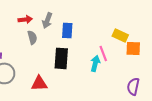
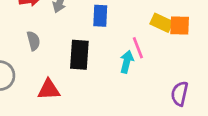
blue rectangle: (67, 30) -> (100, 16), moved
gray semicircle: (32, 37) -> (33, 41), moved
orange square: (133, 48) -> (180, 25), moved

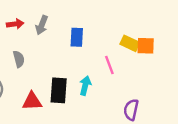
black rectangle: (79, 55) -> (59, 90), moved
cyan arrow: (127, 62) -> (85, 86), moved
purple semicircle: (180, 94) -> (131, 110), moved

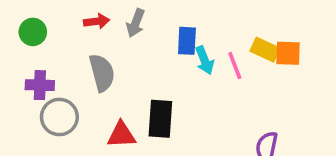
gray semicircle: (19, 59) -> (102, 73), size x1.5
pink line: (109, 65) -> (235, 66), moved
cyan arrow: (85, 86) -> (205, 60), moved, turned 144

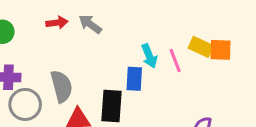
gray arrow: (136, 23) -> (90, 24), turned 105
blue rectangle: (187, 41) -> (134, 79), moved
gray semicircle: (102, 73) -> (61, 86), moved

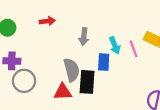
gray arrow: (90, 24) -> (84, 37), moved, turned -119
gray semicircle: (61, 86) -> (72, 70), moved

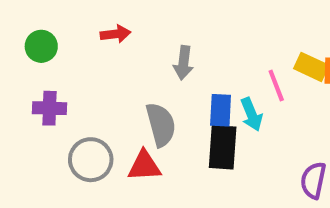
cyan arrow: (115, 45) -> (251, 114), moved
gray circle: (24, 81) -> (91, 160), moved
black rectangle: (87, 82) -> (223, 147), moved

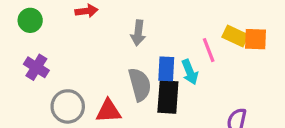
purple cross: (49, 108) -> (36, 67), turned 30
gray semicircle: (161, 125) -> (140, 85), moved

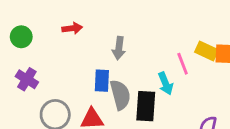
blue rectangle: (166, 69) -> (102, 81), moved

